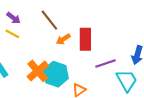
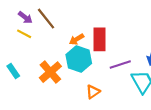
brown line: (49, 20) -> (46, 19), moved
cyan hexagon: (56, 74) -> (79, 59), moved

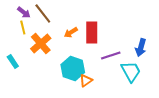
yellow line: (24, 34) -> (23, 28), turned 48
cyan hexagon: (79, 59) -> (73, 68), moved
orange cross: (50, 72) -> (41, 44), moved

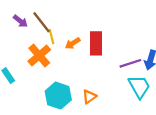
yellow line: (23, 28) -> (52, 37), moved
purple line: (111, 56) -> (130, 63), moved
cyan hexagon: (73, 68) -> (58, 96), moved

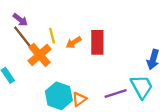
brown line: (42, 22) -> (23, 37), moved
purple line: (130, 63) -> (116, 94), moved
orange triangle: (89, 97) -> (79, 99), moved

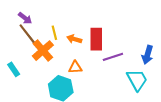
orange arrow: (74, 42) -> (74, 39), turned 48
purple line: (116, 94) -> (113, 57), moved
orange triangle: (79, 99) -> (75, 67), moved, turned 32

